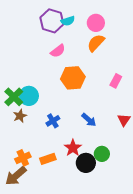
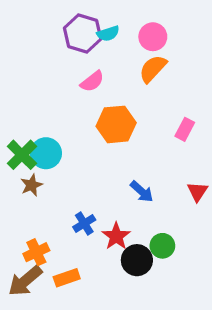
blue cross: (53, 121) -> (84, 223), moved
orange rectangle: (48, 159) -> (67, 278), moved

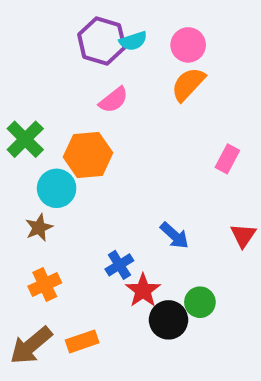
orange hexagon: (116, 124) -> (88, 155), moved
green cross: (22, 155) -> (25, 139), moved
blue cross: (84, 223) -> (119, 265), moved
orange cross: (36, 252) -> (45, 285), moved

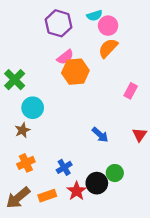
cyan semicircle: (133, 41) -> (95, 15), moved
orange hexagon: (88, 155) -> (75, 72), moved
blue cross: (119, 265) -> (64, 167), moved
red star: (143, 290) -> (77, 191), moved

